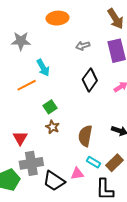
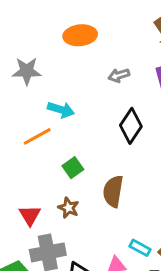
cyan arrow: (43, 68) -> (61, 110), turned -42
brown star: (52, 127) -> (69, 208), moved
brown semicircle: (85, 136) -> (113, 191), moved

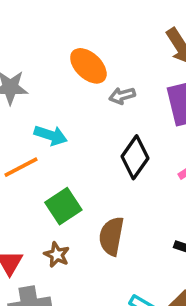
orange ellipse: (80, 35) -> (88, 66), moved, turned 48
green square: (73, 168) -> (63, 206), size x1.4

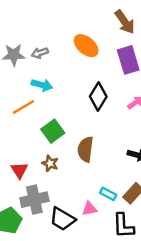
orange ellipse: (88, 66) -> (86, 46), moved
gray arrow: (122, 96) -> (40, 53), moved

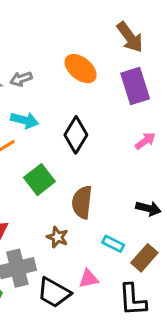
black diamond: (98, 97) -> (76, 135), moved
brown star: (50, 163) -> (57, 237), moved
cyan rectangle: (108, 194) -> (113, 244), moved

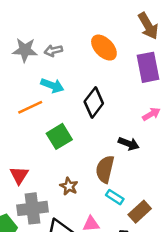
brown semicircle: (82, 202) -> (105, 169), moved
black arrow: (148, 208) -> (129, 144), moved

